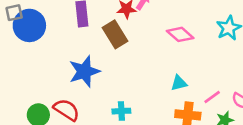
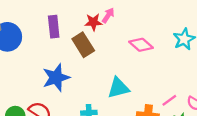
cyan triangle: (179, 83) -> (118, 88), moved, size x1.5

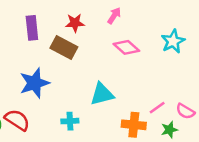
pink arrow: (108, 15) -> (114, 16), moved
brown rectangle: (83, 45) -> (64, 47), turned -30

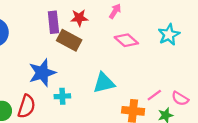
purple rectangle: (32, 28) -> (53, 22), moved
red semicircle: (17, 120) -> (27, 106), turned 75
cyan cross: (70, 121) -> (62, 96), moved

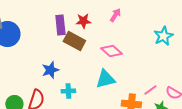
pink diamond: (126, 40) -> (111, 51), moved
blue star: (42, 73) -> (50, 70), size x0.7

